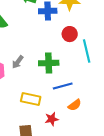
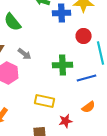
gray arrow: (18, 62) -> (25, 54), moved, turned -88
blue line: (63, 86) -> (87, 78), moved

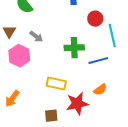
red star: (66, 121) -> (77, 104), size x1.6

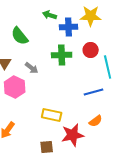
green cross: (74, 48) -> (62, 55), moved

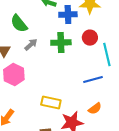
gray arrow: (32, 68) -> (31, 45), moved, turned -80

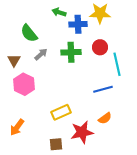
yellow rectangle: (51, 103) -> (61, 112), turned -36

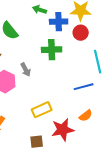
red circle: (100, 47) -> (81, 33), moved
gray arrow: (41, 54) -> (26, 70), moved, turned 104

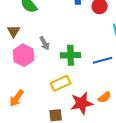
green cross: (52, 50) -> (71, 55), moved
orange semicircle: (86, 116) -> (105, 97), moved

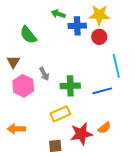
orange arrow: (17, 98) -> (16, 129), turned 54

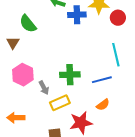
red circle: (99, 37) -> (118, 18), moved
brown triangle: (13, 62) -> (13, 43), moved
gray arrow: (44, 74) -> (44, 88), moved
orange semicircle: (104, 128) -> (103, 105), moved

